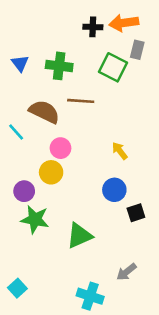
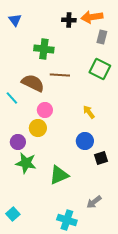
blue triangle: (20, 63) -> (15, 20), moved
green square: (113, 67) -> (100, 69), moved

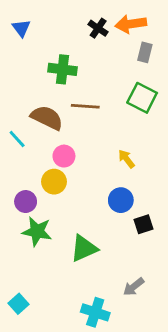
black cross: (69, 20) -> (98, 28), turned 32

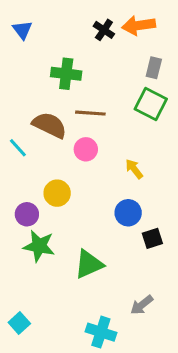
gray rectangle: (145, 52) -> (154, 68), moved
pink circle: (64, 156) -> (86, 149), moved

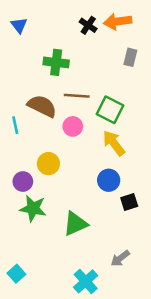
green square: (151, 104) -> (110, 110), moved
cyan line: (18, 148) -> (15, 125), turned 30
yellow arrow: (134, 169) -> (114, 143), size x1.5
cyan cross: (101, 332) -> (86, 281), turned 30

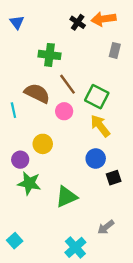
brown line: (77, 96) -> (68, 84), turned 50

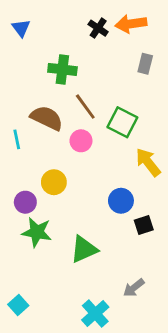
yellow arrow: (100, 126) -> (148, 162), moved

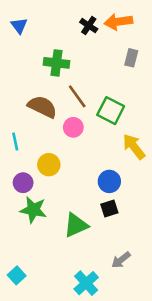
cyan line: (17, 139) -> (15, 141), moved
black square: (144, 225) -> (109, 208), moved

